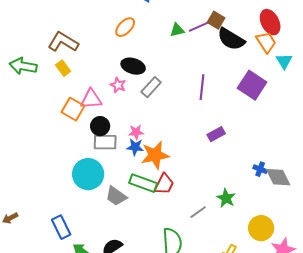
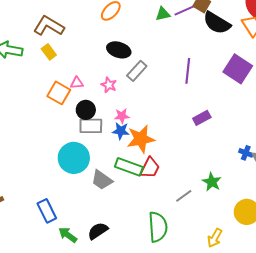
pink star: (118, 85) -> (109, 85), moved
pink triangle: (91, 99) -> (77, 83), size x0.6

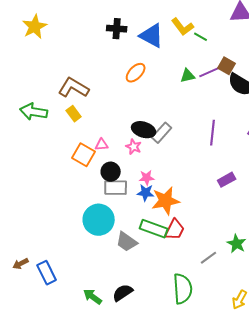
black ellipse: (119, 50) -> (144, 130), moved
blue rectangle: (47, 211) -> (47, 273), moved

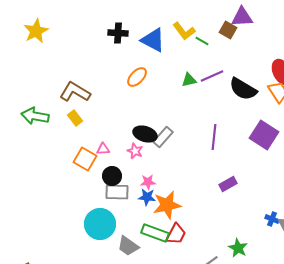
brown square: (227, 66) -> (228, 30), moved

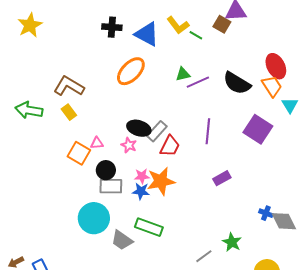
purple line: (212, 76) -> (198, 82), moved
orange ellipse: (137, 77) -> (131, 71), size x1.4
orange star: (167, 205) -> (161, 181), moved
red trapezoid: (176, 234) -> (170, 146), moved

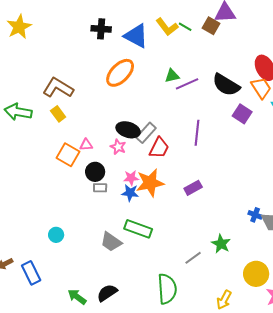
green line: (196, 35) -> (185, 27), moved
purple square: (258, 129) -> (242, 114), moved, size x0.7
purple rectangle: (222, 178) -> (193, 188), moved
gray rectangle: (111, 186) -> (100, 188), size x0.6
cyan circle: (94, 218) -> (56, 235), moved, size x0.5

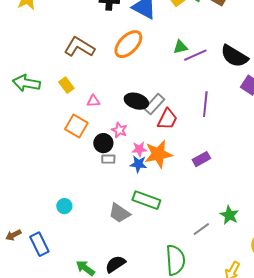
brown L-shape: (58, 88) -> (79, 47), moved
pink triangle: (86, 145) -> (93, 101), moved
pink star: (118, 147) -> (119, 130), moved

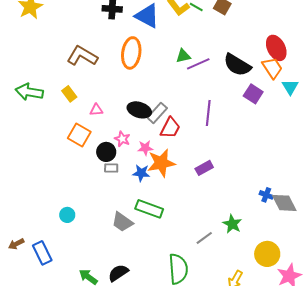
orange ellipse: (128, 44) -> (131, 53), turned -36
pink star: (139, 149) -> (145, 148), moved

